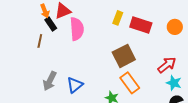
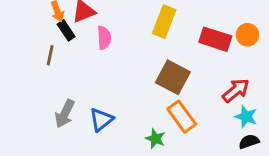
yellow rectangle: (118, 18) -> (164, 22), size x1.5
red rectangle: (141, 25) -> (215, 39), moved
pink semicircle: (77, 29) -> (104, 38), size x0.7
brown square: (124, 56) -> (173, 77), turned -35

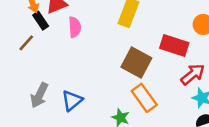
red rectangle: (215, 39) -> (174, 45), moved
brown line: (50, 55) -> (26, 43), turned 30

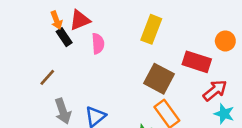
brown line: (26, 43) -> (47, 77), moved
gray arrow: (39, 95) -> (63, 111), turned -45

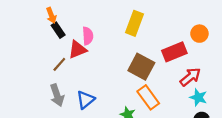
red triangle: (80, 20) -> (78, 50), moved
red rectangle: (197, 62) -> (174, 52), turned -40
brown line: (47, 77) -> (59, 64), moved

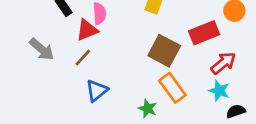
brown line: (59, 64) -> (83, 58), moved
gray arrow: (57, 95) -> (42, 49), moved, turned -30
cyan star: (198, 97) -> (219, 91), moved

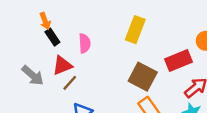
red triangle: (87, 30) -> (62, 65), moved

